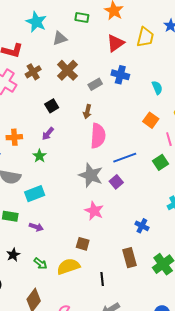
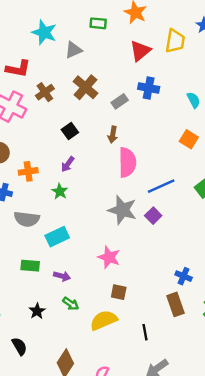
pink star: (94, 211) -> (109, 257), moved
blue cross: (142, 226) -> (184, 276), moved
green arrow: (40, 264) -> (71, 304), moved

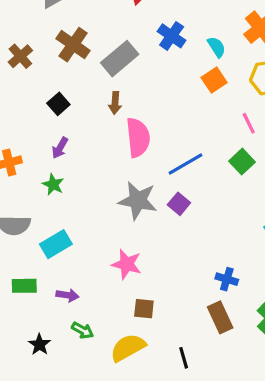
blue cross: (149, 88) -> (172, 36), moved, turned 30
gray rectangle: (120, 101) -> (120, 59), size x1.6
orange square: (189, 139) -> (214, 80), moved, turned 30

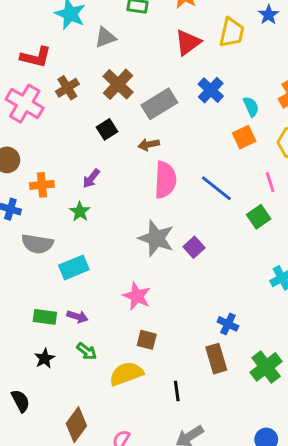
brown arrow: (115, 103) -> (149, 144), turned 66
black square: (58, 104) -> (107, 129), moved
blue line: (186, 164) -> (216, 188), moved, turned 60
green rectangle: (24, 286) -> (45, 317), moved

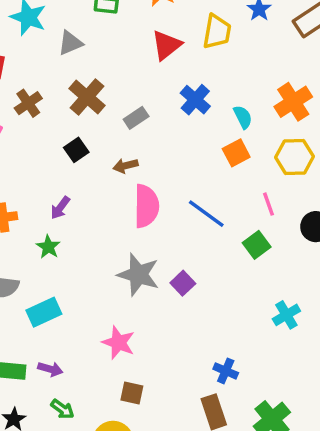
gray rectangle: (159, 104) -> (136, 118), size x0.6

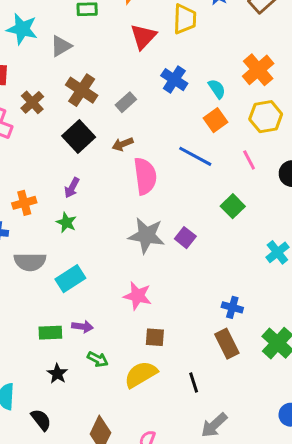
black square: (76, 150) -> (79, 137), size x1.5
blue line: (206, 214) -> (195, 156), moved
green square: (257, 245) -> (233, 206), moved

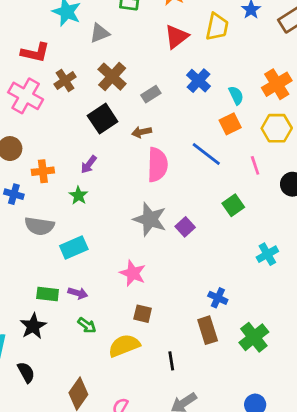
black star: (57, 374) -> (33, 326), moved, size x1.4

